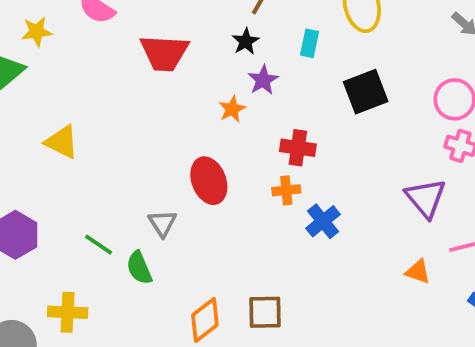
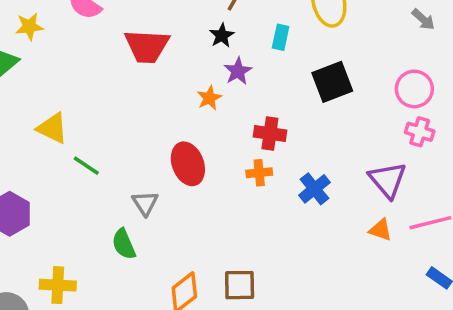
blue cross: (323, 221) -> (314, 189), moved
green line: (99, 245) -> (86, 166), moved
orange triangle: (418, 272) -> (380, 230), moved

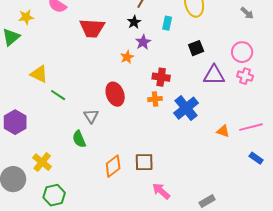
black square: (332, 82) -> (196, 48), size x0.7
purple triangle: (388, 180) -> (214, 75), moved, turned -50
blue cross: (314, 189) -> (186, 108), size x1.4
yellow cross: (58, 285) -> (42, 162), turned 36

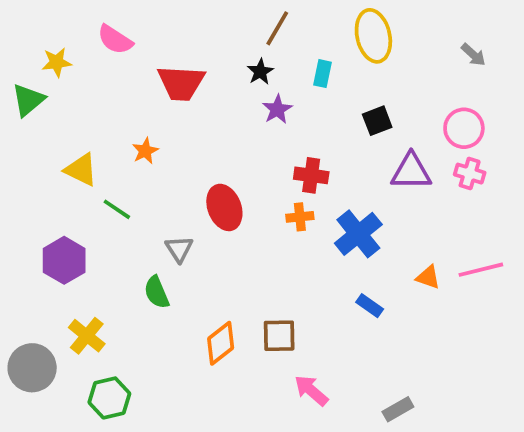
orange star: (127, 57) -> (145, 151), moved
purple hexagon: (15, 122) -> (64, 260), moved
blue rectangle: (256, 158) -> (370, 306), moved

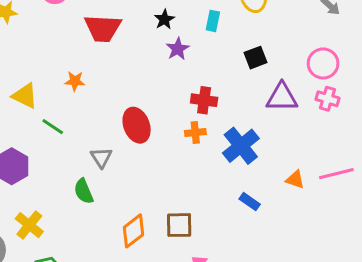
orange star: (145, 151) -> (75, 81), turned 30

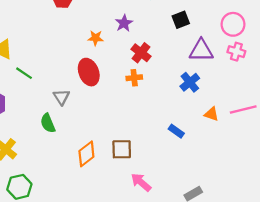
purple star: (178, 49) -> (124, 23), moved
orange star: (75, 81) -> (96, 38), moved
red cross: (204, 100) -> (141, 53), turned 30
blue cross: (241, 146) -> (190, 82), moved, size x0.7

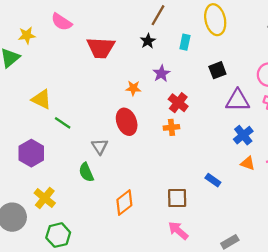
blue cross: (190, 82) -> (243, 135), moved
brown square: (122, 149) -> (177, 198), moved

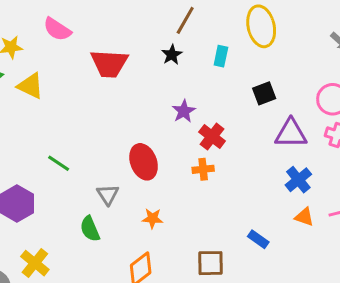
purple star: (161, 74) -> (184, 111), moved
orange star: (133, 88) -> (152, 218), moved
yellow triangle: (41, 99) -> (30, 86), moved

